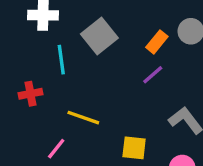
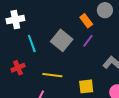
gray square: (99, 36) -> (62, 40), moved
orange rectangle: (157, 42) -> (86, 21), turned -64

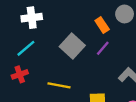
white cross: (15, 20) -> (32, 18), moved
cyan line: (32, 44) -> (26, 48), moved, turned 66

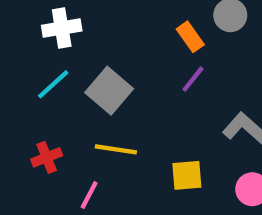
gray square: (72, 46) -> (109, 91), moved
red cross: (20, 74) -> (47, 157), moved

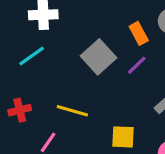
gray square: (109, 91) -> (99, 57), moved

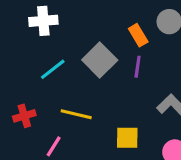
cyan line: (32, 56) -> (53, 69), moved
purple line: (137, 65) -> (138, 67), turned -35

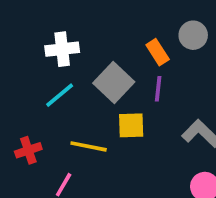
white cross: (43, 21) -> (62, 49), moved
yellow square: (127, 138) -> (131, 125), moved

